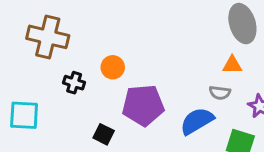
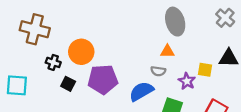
orange circle: (113, 67) -> (81, 52), size x1.5
black square: (104, 134) -> (68, 84), moved

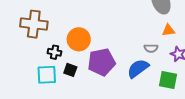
orange triangle: (167, 51) -> (168, 30), moved
cyan square: (17, 85) -> (47, 75), moved

